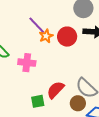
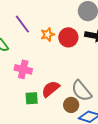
purple line: (37, 25) -> (22, 24), moved
pink cross: (27, 63) -> (23, 69), moved

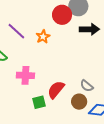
red circle: (68, 37) -> (62, 15), moved
gray semicircle: (81, 91) -> (87, 86), size x0.6

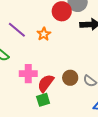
red semicircle: (56, 90) -> (46, 83), moved
brown circle: (79, 102) -> (70, 78), moved

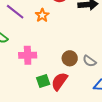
red semicircle: (46, 83) -> (59, 81), moved

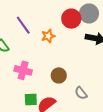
brown circle: (70, 58) -> (59, 75), moved

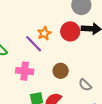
red circle: (71, 19) -> (70, 31), moved
purple line: (23, 25) -> (34, 44), moved

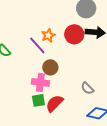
pink cross: (25, 71) -> (40, 82), moved
brown circle: (61, 71) -> (50, 67), moved

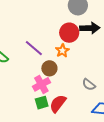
orange star: (48, 35) -> (62, 51), moved
pink cross: (40, 82) -> (41, 84), turned -30

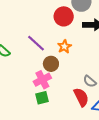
red circle: (69, 33) -> (64, 16), moved
red semicircle: (58, 104) -> (81, 97), moved, turned 114

